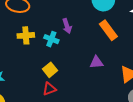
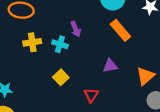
red triangle: (49, 89) -> (91, 95), moved, turned -32

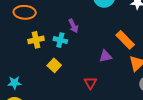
orange rectangle: (120, 30) -> (125, 40), moved
yellow square: (61, 77) -> (54, 65), moved

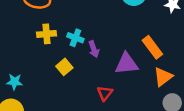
purple arrow: (73, 26) -> (94, 49), moved
purple triangle: (105, 56) -> (127, 64), size x1.5

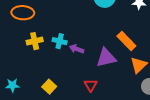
purple arrow: (94, 49) -> (77, 49), turned 136
yellow square: (64, 67) -> (49, 87), moved

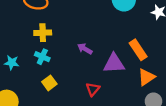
cyan cross: (60, 41) -> (42, 57), moved
cyan star: (12, 85) -> (12, 63), moved

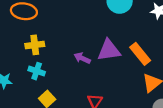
purple triangle: (114, 63) -> (109, 50), moved

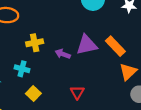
yellow cross: (35, 45) -> (35, 43), moved

